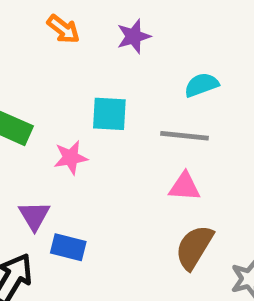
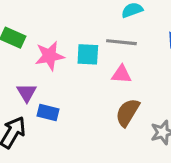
cyan square: (109, 114) -> (88, 54), moved
pink star: (71, 158) -> (50, 56), size x1.4

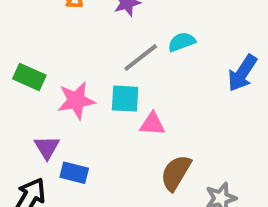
gray line: (121, 42) -> (141, 57), moved, turned -44
pink triangle: (121, 74) -> (152, 124), moved

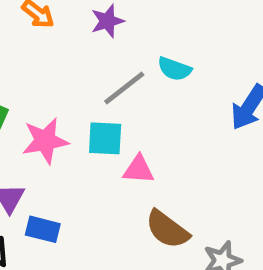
cyan semicircle: (182, 42) -> (174, 69), turned -140
brown semicircle: (176, 173) -> (167, 229), turned -84

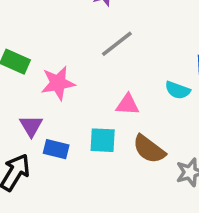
cyan semicircle: (174, 69) -> (178, 90), moved
cyan square: (105, 138) -> (103, 140), moved

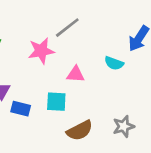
pink star: (58, 83) -> (41, 51), moved
brown semicircle: (149, 149) -> (80, 131), moved, turned -64

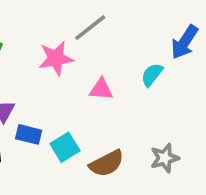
cyan semicircle: (114, 63) -> (152, 75), turned 108
cyan square: (56, 102) -> (65, 147), moved, turned -35

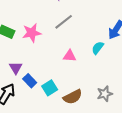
pink star: (56, 58) -> (32, 33), moved
blue rectangle: (29, 134) -> (30, 81), turned 32

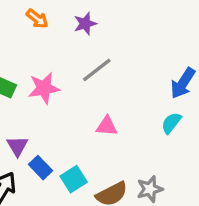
cyan semicircle: (98, 48) -> (171, 123), moved
gray star: (105, 94) -> (150, 189), moved

